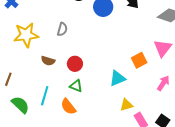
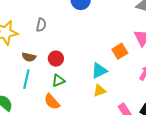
green triangle: (76, 86) -> (58, 80), turned -40
cyan line: (45, 96) -> (26, 79), moved
yellow triangle: (126, 105) -> (100, 91), moved

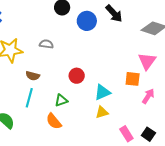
gray semicircle: (41, 25) -> (46, 44), turned -96
orange square: (120, 51) -> (133, 79), moved, turned 35
red circle: (56, 59) -> (77, 76), moved

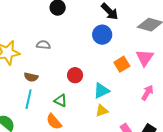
blue circle: (87, 21) -> (102, 35), moved
orange square: (133, 79) -> (122, 64), moved, turned -35
green triangle: (61, 100) -> (61, 101), turned 48

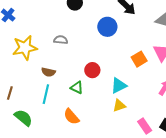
blue circle: (102, 35) -> (107, 27), moved
green triangle: (61, 101) -> (77, 87), moved

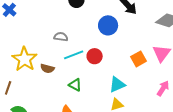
yellow star: (25, 48) -> (24, 59), moved, turned -30
red circle: (92, 70) -> (95, 56), moved
cyan line: (46, 94) -> (74, 55), moved, turned 54

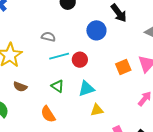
brown semicircle: (47, 68) -> (20, 87), moved
cyan triangle: (117, 85) -> (86, 89), moved

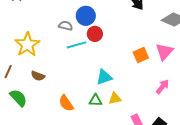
blue circle: (96, 30) -> (86, 16), moved
red circle: (80, 60) -> (95, 34), moved
green triangle: (58, 86) -> (96, 100), moved, turned -32

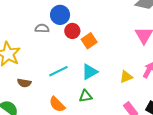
cyan line: (77, 45) -> (58, 71), moved
orange square: (141, 55) -> (89, 41), moved
yellow triangle: (115, 98) -> (126, 77), moved

